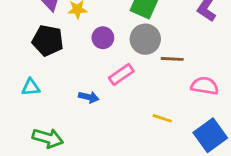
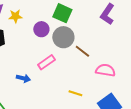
purple circle: (103, 38) -> (41, 29), moved
brown line: (172, 59) -> (82, 51), turned 35

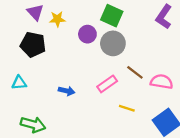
brown line: (82, 51) -> (135, 72), moved
pink rectangle: (46, 62) -> (107, 84), moved

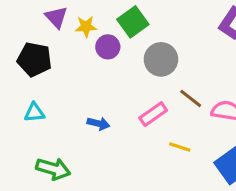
green square: (112, 16) -> (133, 22), moved, turned 30
purple circle: (87, 34) -> (108, 47), moved
black pentagon: (33, 45) -> (34, 59), moved

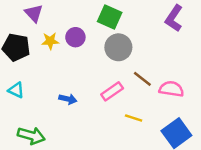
green square: (133, 22) -> (110, 17), moved, turned -30
yellow star: (86, 27) -> (50, 41), moved
cyan triangle: (34, 113) -> (16, 90), turned 30

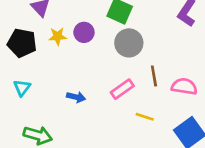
brown line: (142, 79) -> (154, 76), turned 42
cyan triangle: (16, 90) -> (22, 88), turned 42

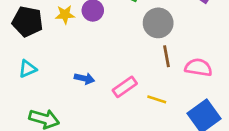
gray circle: (129, 43) -> (158, 23), moved
cyan triangle: (22, 88) -> (27, 69), turned 30
pink rectangle: (122, 89) -> (125, 87), moved

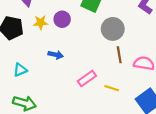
cyan triangle: (27, 69) -> (20, 70), moved
blue arrow: (84, 79) -> (56, 55), moved

